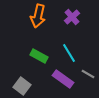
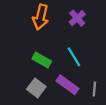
gray line: (88, 74) -> (94, 89), moved, turned 64
gray square: (22, 86) -> (36, 88), moved

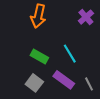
purple cross: (77, 18) -> (86, 17), moved
gray line: (94, 89) -> (89, 84), turned -32

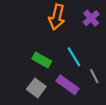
orange arrow: (38, 16) -> (57, 17), moved
gray line: (89, 84) -> (94, 76), moved

